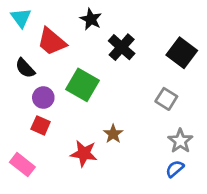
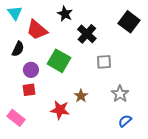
black square: (182, 53) -> (129, 22), moved
black semicircle: (25, 68) -> (18, 49), turned -112
gray square: (166, 99) -> (104, 62), moved, turned -35
red square: (41, 125) -> (29, 90), turned -32
gray star: (180, 141) -> (120, 94), moved

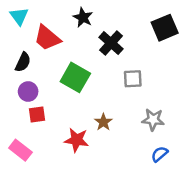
black square: (129, 22) -> (165, 28), turned 30
purple circle: (31, 70) -> (28, 92), moved
gray star: (120, 94) -> (153, 120), turned -30

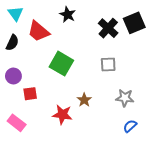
black cross: (111, 43) -> (108, 28), moved
black semicircle: (23, 62) -> (12, 43), moved
purple circle: (28, 92) -> (13, 76), moved

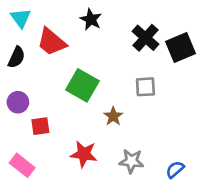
black square: (134, 23) -> (181, 48), moved
gray star: (125, 98) -> (131, 161), moved
brown star: (84, 100) -> (113, 116), moved

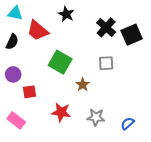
cyan triangle: (21, 18) -> (15, 13), turned -42

